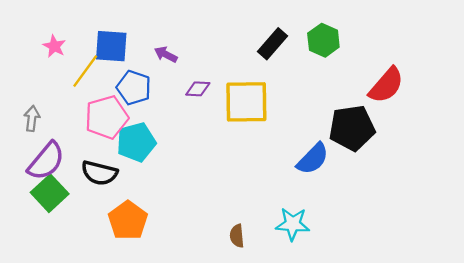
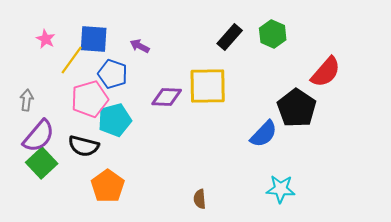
purple diamond: (198, 89) -> (167, 97), moved, size x1.4
black pentagon: (352, 128) -> (297, 108), turned -30
cyan star: (293, 224) -> (281, 189), moved

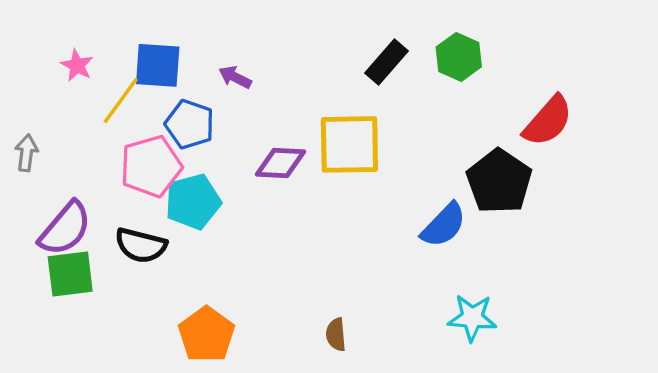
gray arrow: (27, 100) -> (26, 153), moved
green square: (42, 163) -> (70, 274), turned 36
orange pentagon: (108, 186) -> (206, 335), moved

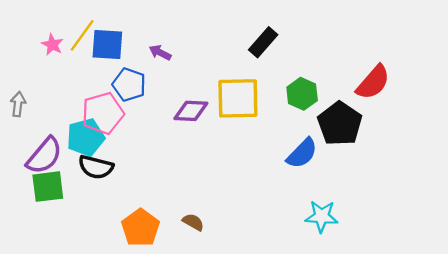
green hexagon: (459, 57) -> (302, 94), moved
yellow line: (121, 101) -> (82, 35), moved
cyan pentagon: (193, 202) -> (86, 137), moved
brown semicircle: (336, 335) -> (193, 222), moved, turned 125

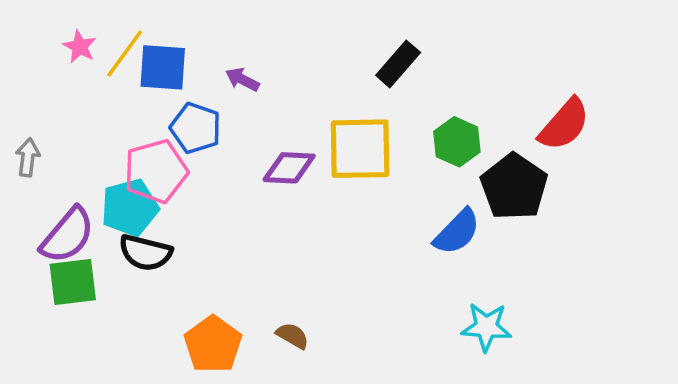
pink star: (52, 45) -> (80, 47), moved

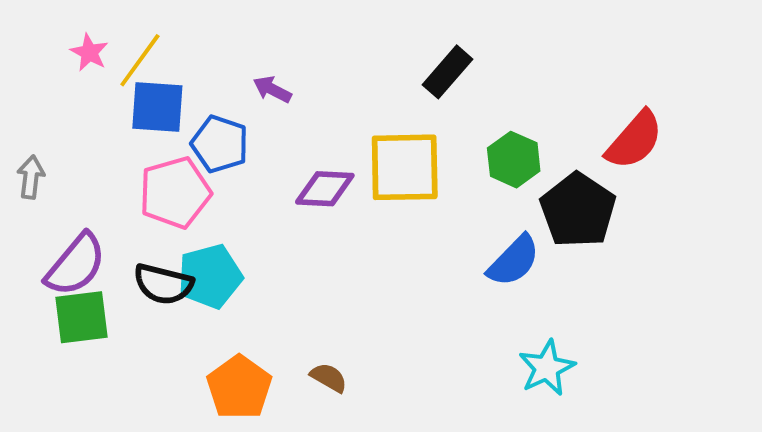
blue square: (163, 67) -> (157, 107), moved
cyan pentagon: (130, 208) -> (210, 276), moved
cyan star: (486, 327) -> (547, 368), turned -30

